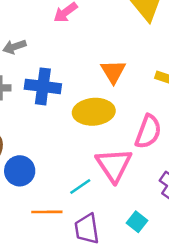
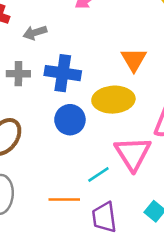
blue circle: (20, 171) -> (70, 120), moved

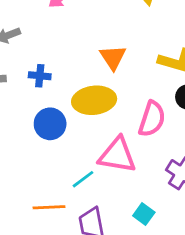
blue cross: (63, 73) -> (40, 76), size x0.6
pink triangle: (133, 153) -> (117, 155), turned -45

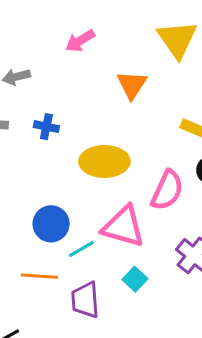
orange triangle: (113, 57) -> (132, 85), moved
blue circle: (50, 124) -> (51, 224), moved
cyan square: (144, 214) -> (135, 279), moved

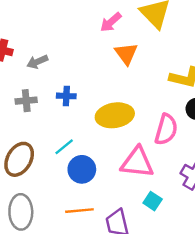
pink arrow: (80, 41) -> (111, 22), moved
cyan line: (81, 249) -> (64, 147), moved

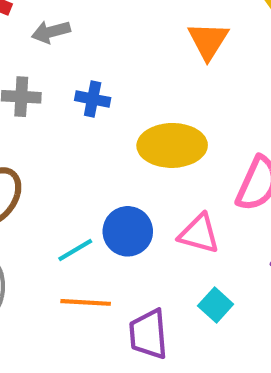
cyan line: (64, 147) -> (75, 250), moved
pink triangle: (137, 162) -> (199, 234), size x0.7
blue circle: (82, 169) -> (128, 231), moved

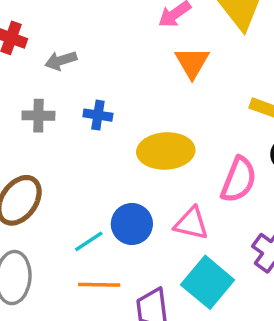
cyan square: (216, 305) -> (208, 282), size x1.8

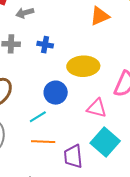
orange triangle: (192, 62) -> (100, 16), turned 35
blue circle: (132, 224) -> (56, 93), moved

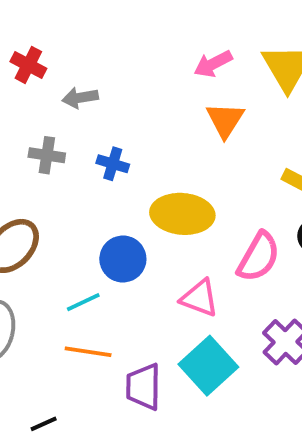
orange triangle: (100, 16) -> (225, 120), turned -40

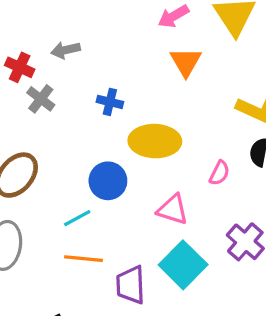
red cross: (28, 65) -> (20, 67), moved
gray cross: (47, 155) -> (41, 99), turned 32
blue cross: (113, 164) -> (110, 102), moved
pink semicircle: (259, 257) -> (219, 173), size x0.6

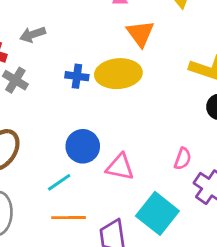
yellow ellipse: (155, 141) -> (118, 74), moved
pink semicircle: (219, 173) -> (183, 159), moved
pink triangle: (173, 210) -> (120, 167), moved

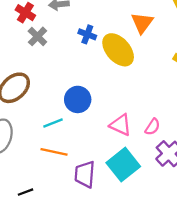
yellow ellipse: (118, 74) -> (118, 50), turned 40
blue cross: (77, 76) -> (87, 34), moved
pink triangle: (120, 167) -> (121, 125), moved

